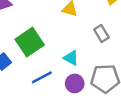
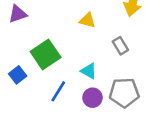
blue line: (42, 77) -> (58, 91), turned -30

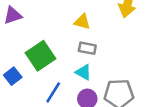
gray rectangle: (120, 46) -> (87, 48), moved, turned -48

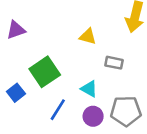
gray rectangle: (87, 48) -> (114, 63), moved

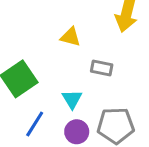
cyan triangle: (89, 89) -> (72, 99), turned 30

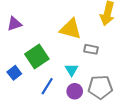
yellow triangle: (70, 37) -> (71, 29), size x1.6

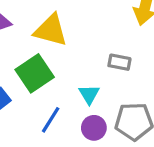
yellow triangle: (71, 29) -> (51, 30), moved

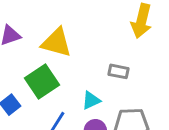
cyan triangle: (89, 94) -> (91, 100), turned 36

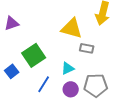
yellow triangle: (56, 43) -> (72, 28), moved

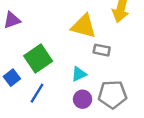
blue line: (44, 84) -> (37, 93), moved

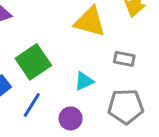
gray rectangle: (102, 50) -> (124, 59), moved
purple circle: (83, 99) -> (71, 118), moved

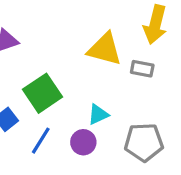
gray rectangle: (124, 59) -> (142, 69), moved
purple circle: (71, 118) -> (83, 142), moved

